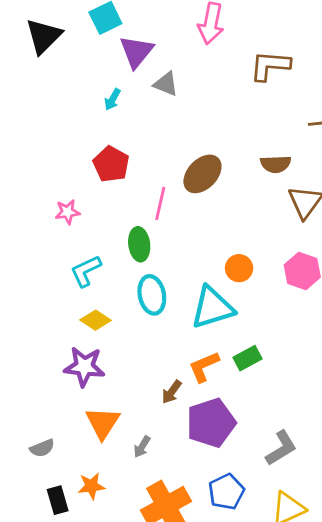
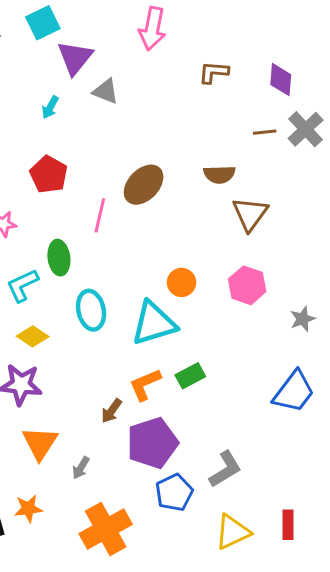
brown L-shape: (270, 66) -> (214, 72), size x0.7
green ellipse: (139, 244) -> (59, 258), moved
blue pentagon: (226, 492) -> (174, 493), moved

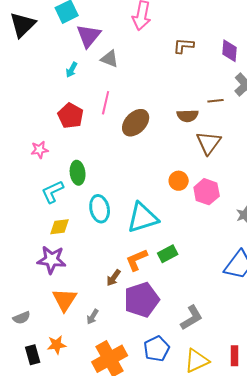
brown line: (265, 132) -> (216, 101), moved
pink line: (100, 215) -> (106, 103), moved
orange circle: (182, 282) -> (179, 181), moved
yellow diamond: (33, 336) -> (60, 227), turned -40
blue pentagon: (174, 493) -> (157, 349), moved

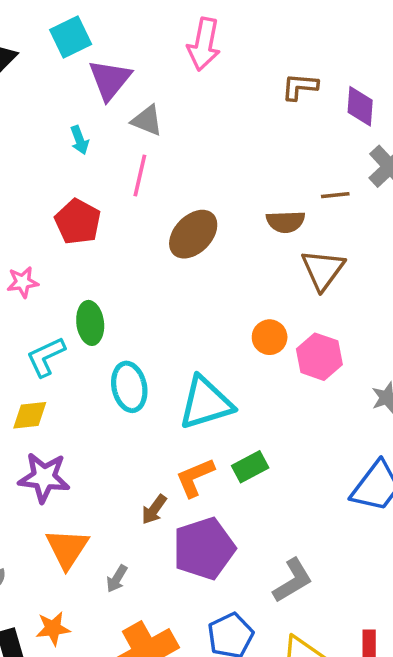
brown L-shape: (184, 46) -> (300, 87), moved
cyan arrow: (72, 70) -> (80, 140), turned -49
pink line: (106, 103) -> (140, 176), moved
yellow diamond: (60, 227) -> (30, 415), moved

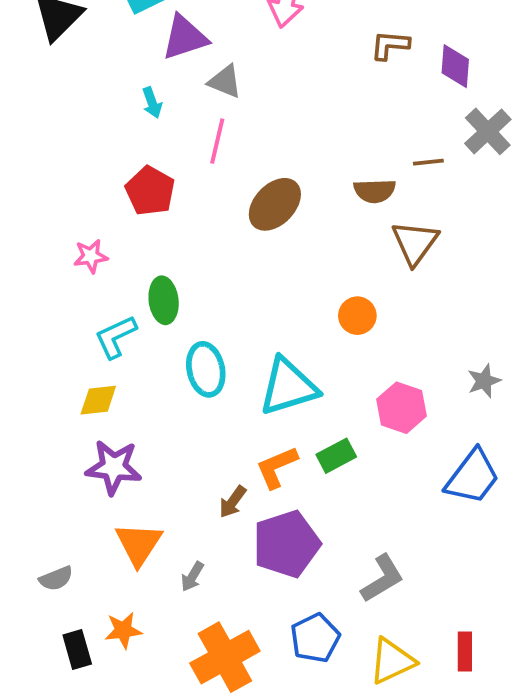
purple triangle: (110, 80) -> (185, 37), turned 33
pink hexagon: (319, 357) -> (401, 408), moved

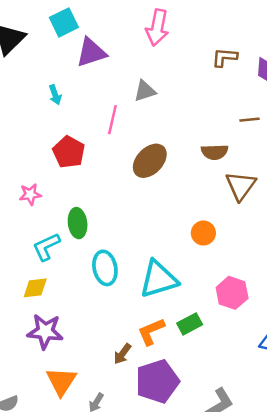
gray triangle: (225, 82) -> (145, 91), moved, turned -40
cyan arrow: (152, 103) -> (55, 95), moved
brown line: (428, 162) -> (249, 120), moved

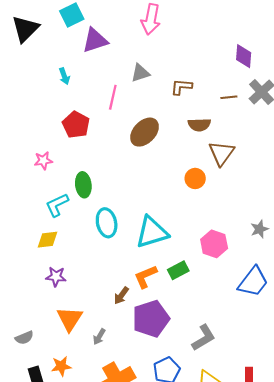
brown L-shape: (225, 57) -> (181, 87), moved
orange circle: (203, 233) -> (195, 178), moved
purple star: (45, 331) -> (56, 277), size x0.7

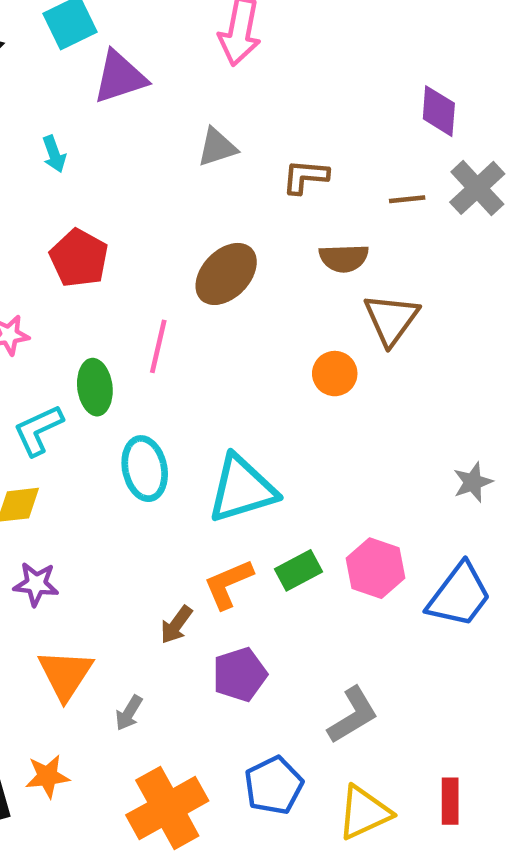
pink line: (113, 97) -> (158, 346), moved
pink hexagon: (214, 244) -> (375, 568), moved
purple pentagon: (151, 319) -> (240, 674), size x0.7

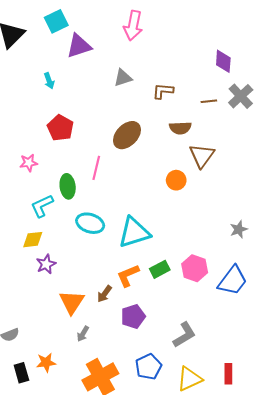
cyan ellipse: (145, 469) -> (90, 223), turned -60
purple star: (36, 584) -> (46, 264), moved, turned -30
orange triangle: (65, 674) -> (72, 302), moved

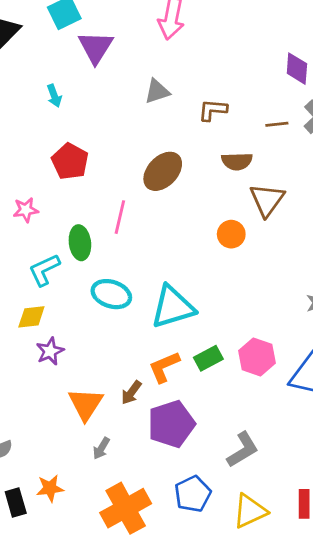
purple triangle: (79, 46) -> (96, 47), turned -40
purple pentagon: (133, 316) -> (171, 424), size x1.4

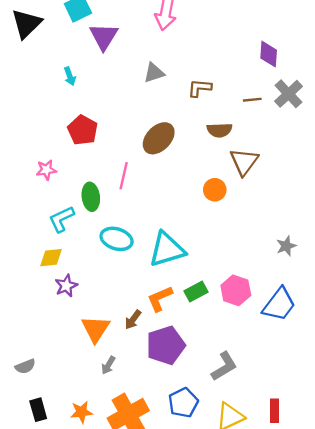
orange star: (50, 488) -> (81, 412), moved

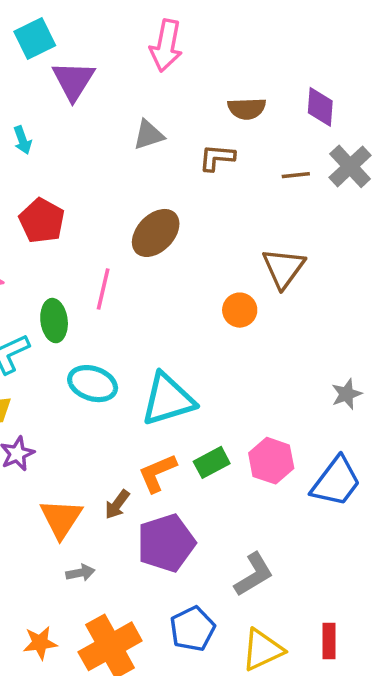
brown semicircle: (219, 130) -> (247, 109), moved
gray arrow: (108, 365) -> (80, 573), turned -132

